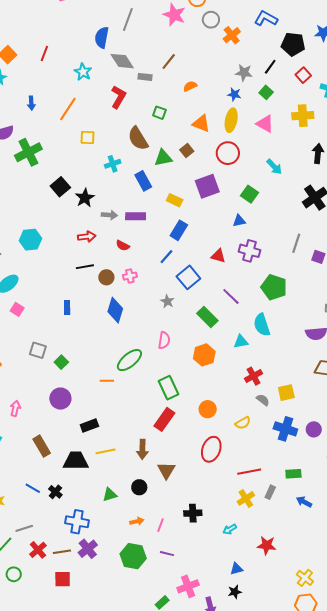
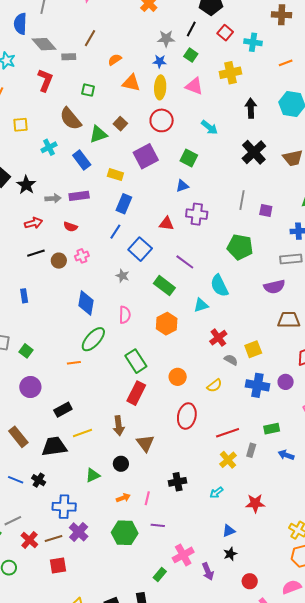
orange triangle: (201, 123) -> (131, 83), moved
green pentagon: (274, 287) -> (240, 247), moved
blue diamond: (115, 310) -> (86, 303), moved

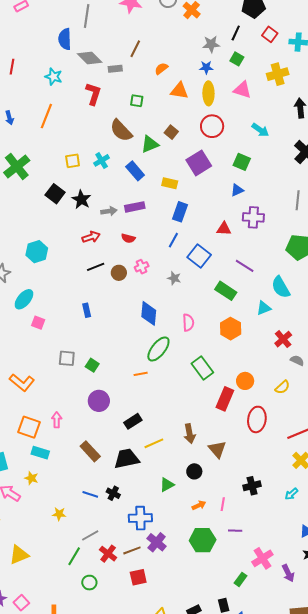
yellow square: (20, 125) -> (73, 161), moved
gray star: (123, 276) -> (174, 278), moved
red rectangle: (136, 393) -> (225, 399), moved

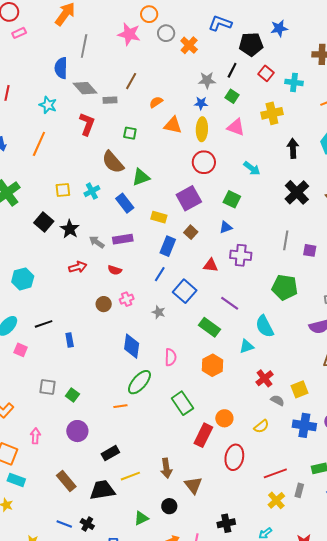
brown square: (171, 132) -> (191, 232), moved
gray arrow: (109, 211) -> (97, 242), turned -140
black line: (96, 267) -> (44, 324), moved
pink arrow: (57, 420) -> (35, 436), moved

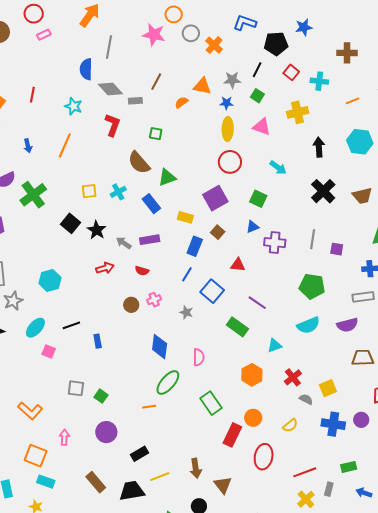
orange triangle: (173, 125) -> (202, 86), moved
purple cross: (241, 255) -> (275, 243), moved
cyan semicircle: (265, 326) -> (308, 325), moved, turned -85
orange hexagon: (213, 365) -> (252, 375), moved

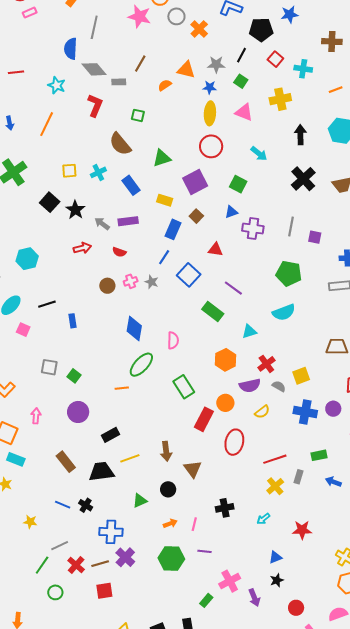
red line: (32, 95) -> (16, 72), turned 70
green triangle: (167, 177) -> (162, 158), moved
gray star: (186, 312) -> (152, 282), moved
purple semicircle: (347, 325) -> (250, 385), moved

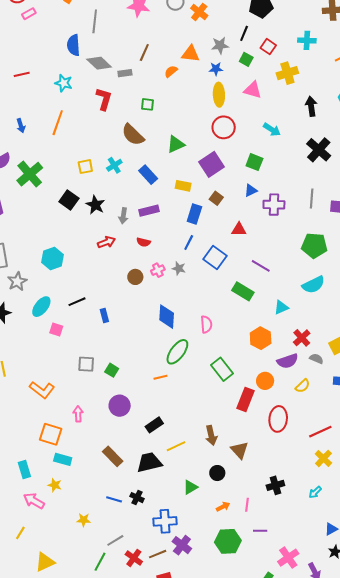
red square: (275, 59) -> (268, 47), moved
gray arrow: (102, 224) -> (123, 216), turned -112

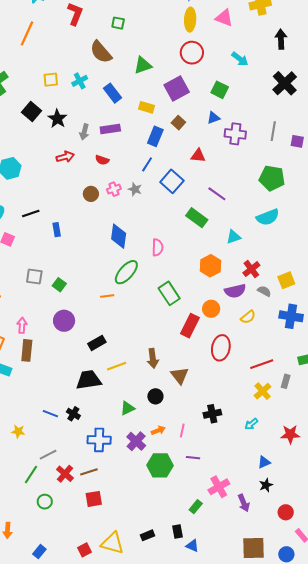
brown rectangle: (113, 456) -> (27, 350), moved, turned 45
purple cross: (182, 545) -> (136, 441), moved

